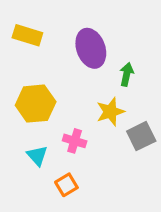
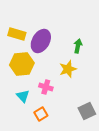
yellow rectangle: (27, 35) -> (17, 34), moved
purple ellipse: (91, 48) -> (41, 41), moved, turned 50
gray square: (141, 136) -> (87, 111), moved

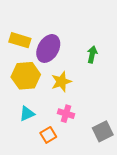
yellow star: (68, 69) -> (61, 82), moved
pink cross: (46, 87) -> (66, 114), moved
cyan triangle: (23, 96) -> (27, 114), turned 48

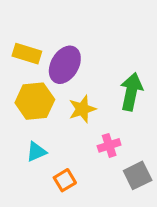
green arrow: (92, 54) -> (131, 92), moved, size x1.6
pink cross: (66, 114) -> (109, 145), moved, turned -35

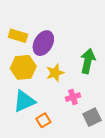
cyan triangle: (36, 152) -> (24, 101), size x1.6

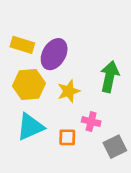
pink cross: (73, 97) -> (91, 122), turned 32
orange square: (43, 120) -> (67, 137), moved, turned 32

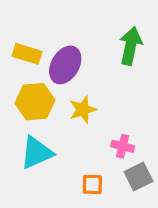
green arrow: (110, 77) -> (131, 46), moved
pink cross: (91, 122) -> (123, 146), moved
orange square: (67, 137) -> (92, 184), moved

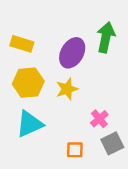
purple ellipse: (65, 65) -> (72, 53), moved
pink cross: (123, 146) -> (99, 119), turned 36

